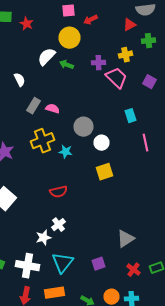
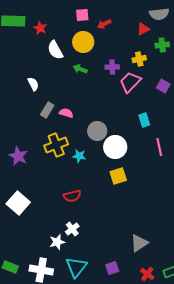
white semicircle: (46, 57) -> (55, 50), moved, turned -72
pink trapezoid: (116, 78) -> (130, 82), turned -90
white circle: (102, 143) -> (115, 147), size x1.5

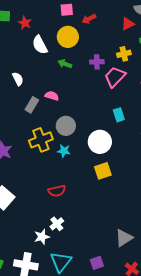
pink semicircle: (66, 113) -> (52, 96), moved
cyan rectangle: (144, 120) -> (119, 115), moved
gray circle: (97, 131) -> (66, 126), moved

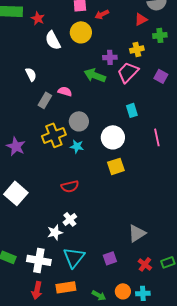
green arrow: (65, 64) -> (95, 75), moved, size x1.5

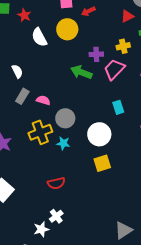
pink semicircle: (65, 91) -> (43, 100), moved
gray rectangle: (45, 100) -> (22, 96), moved

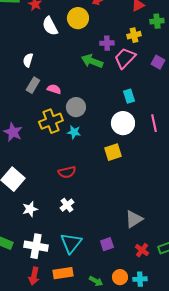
white semicircle: (17, 71) -> (28, 60), turned -136
white circle: (99, 134) -> (123, 123), moved
white star: (41, 229) -> (30, 209), moved

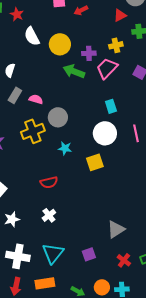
yellow circle: (78, 18) -> (60, 44), moved
cyan star: (74, 132) -> (65, 148), moved

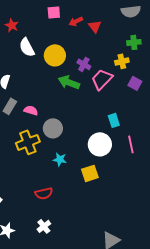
red triangle: (120, 15) -> (95, 26), moved, turned -40
yellow cross: (116, 45) -> (122, 61), moved
purple cross: (89, 53) -> (84, 64), turned 32
cyan rectangle: (111, 106) -> (114, 120), moved

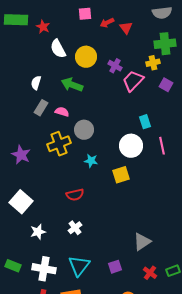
green cross: (134, 42) -> (165, 44), size x1.5
green arrow: (69, 82) -> (72, 85), moved

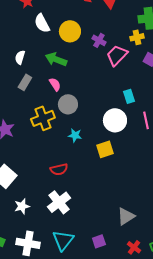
pink semicircle: (62, 112) -> (55, 84), moved, turned 40
white cross: (75, 228) -> (59, 202), size x1.6

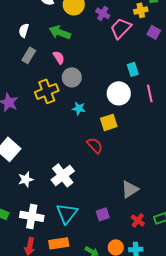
red semicircle: (59, 169) -> (95, 145), moved, turned -120

